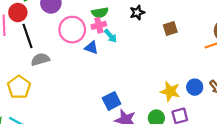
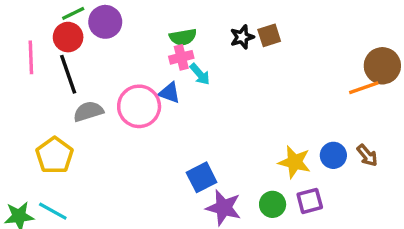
red circle: (18, 13) -> (68, 37), moved
brown square: (170, 28) -> (269, 35), moved
pink circle: (72, 30) -> (139, 106), moved

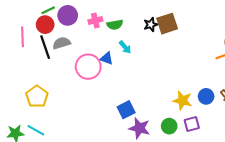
brown square: (269, 35) -> (167, 24), size x1.5
pink cross: (181, 57) -> (95, 21), moved
gray semicircle: (88, 111) -> (62, 43), moved

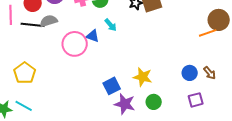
black line: (45, 47) -> (33, 25), turned -65
yellow star: (183, 100) -> (143, 77), moved
purple square: (192, 124) -> (196, 100), moved

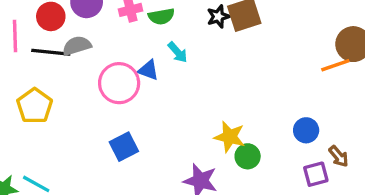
yellow pentagon: (25, 73) -> (35, 106), moved
brown arrow: (210, 73) -> (339, 156), moved
blue square: (112, 86) -> (124, 147), moved
green circle: (154, 102) -> (248, 156), moved

